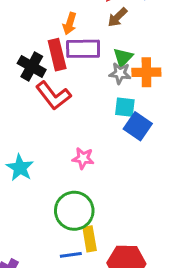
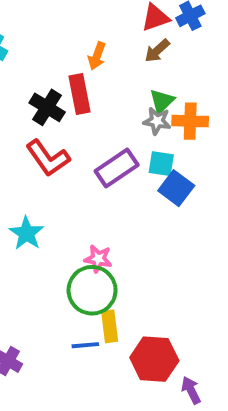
purple rectangle: (83, 49) -> (117, 168), moved, turned -36
red L-shape: (53, 96) -> (48, 158), moved
pink star: (83, 158) -> (98, 259), moved

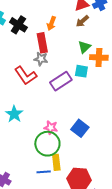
black cross: (47, 107) -> (18, 25), moved
gray star: (157, 121) -> (41, 59), moved
cyan square: (161, 164) -> (81, 71), moved
blue square: (176, 188) -> (80, 128), moved

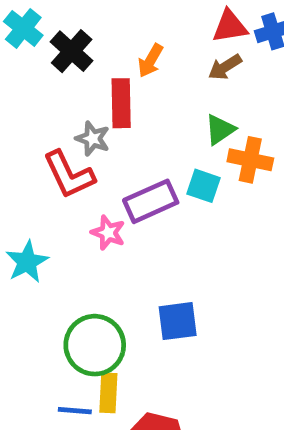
gray star: (41, 59) -> (93, 139), moved
pink star: (51, 128) -> (108, 233), moved
blue square: (80, 128) -> (178, 321), turned 36

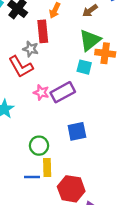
green triangle: (220, 130) -> (90, 40), size x1.5
purple rectangle: (151, 201) -> (63, 92), moved
green circle: (95, 345) -> (39, 146), size x0.7

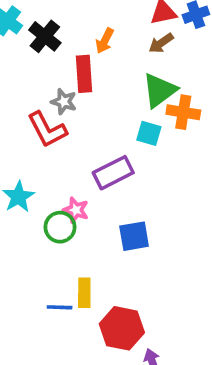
pink star: (41, 92) -> (76, 210), moved
green circle: (39, 146) -> (60, 227), moved

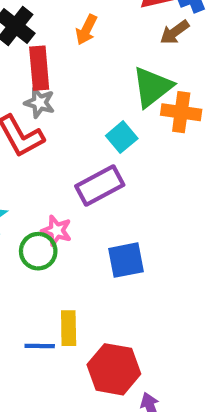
brown arrow: (161, 43) -> (175, 32), moved
red rectangle: (84, 74) -> (39, 68), moved
cyan square: (149, 133) -> (122, 137), moved, turned 35

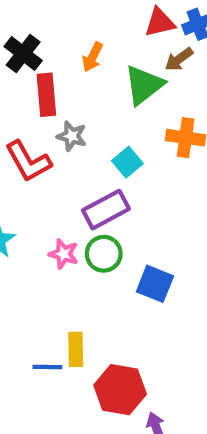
green triangle: (152, 87) -> (144, 85), moved
gray star: (40, 103) -> (72, 136), moved
green circle: (38, 251) -> (104, 254), moved
blue square: (126, 260) -> (155, 284), moved, turned 33

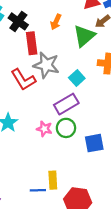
gray star: (72, 136) -> (46, 65), size x1.6
blue square: (155, 284) -> (94, 143), turned -30

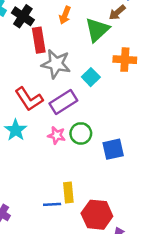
red L-shape: (23, 80) -> (29, 99), moved
purple rectangle: (66, 104) -> (63, 102), moved

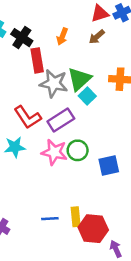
brown arrow: (117, 13) -> (97, 37), moved
green triangle: (97, 30) -> (79, 79), moved
cyan star: (16, 130) -> (15, 147), turned 30
pink star: (57, 135) -> (54, 152), size x1.5
yellow rectangle: (68, 192) -> (76, 217), moved

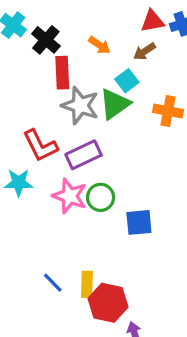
orange arrow: (62, 36) -> (99, 45), turned -84
cyan square: (87, 96) -> (127, 81), moved
blue line: (50, 219) -> (53, 283), turned 42

